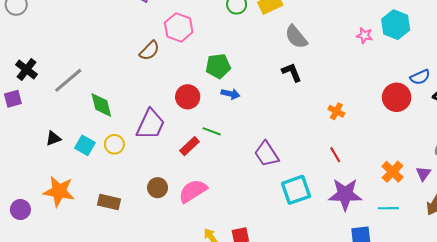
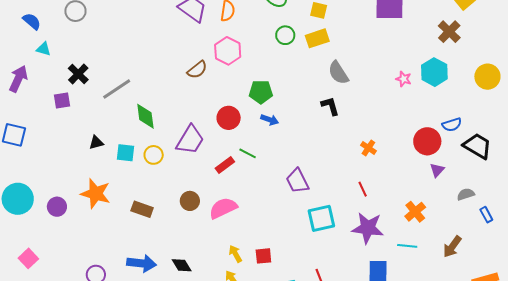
cyan square: (85, 145) -> (125, 153), turned -30
purple triangle: (423, 174) -> (437, 170), moved

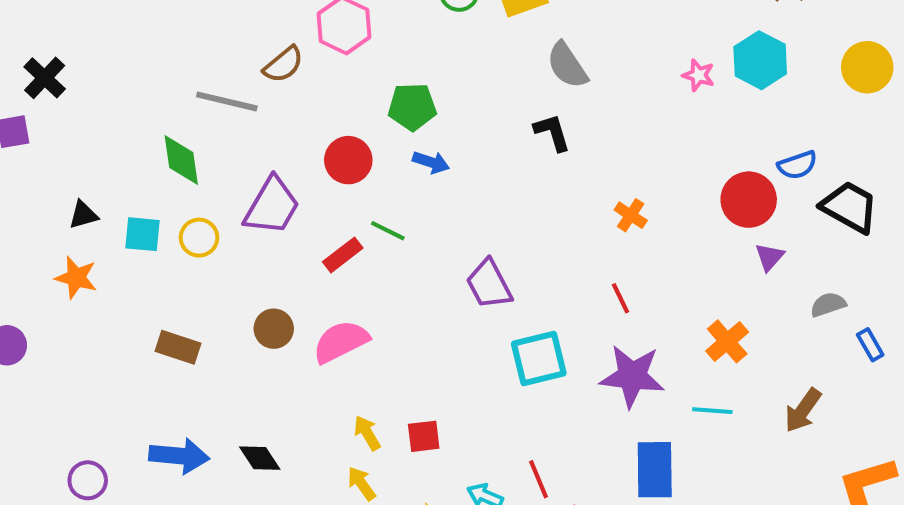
gray line: (117, 89) -> (227, 101), moved, turned 48
orange star: (96, 194) -> (76, 278), moved, size x0.7

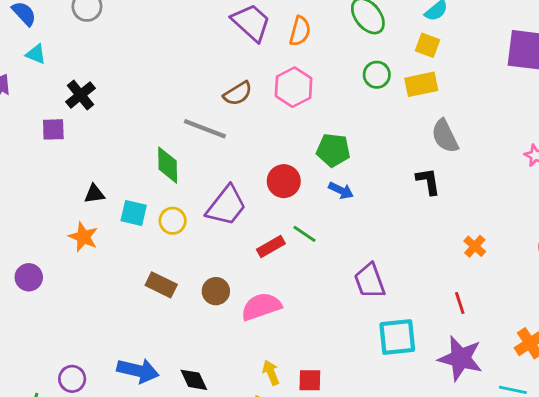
brown semicircle: (283, 65) -> (238, 93), moved
brown rectangle: (178, 347) -> (161, 285), moved

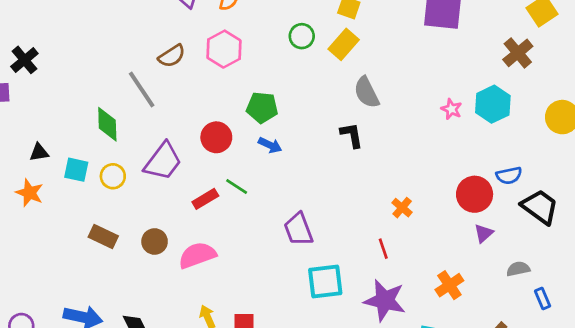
yellow rectangle: (421, 84) -> (344, 44), turned -36
gray line: (205, 129) -> (142, 90), turned 36
orange cross: (475, 246) -> (402, 208), moved

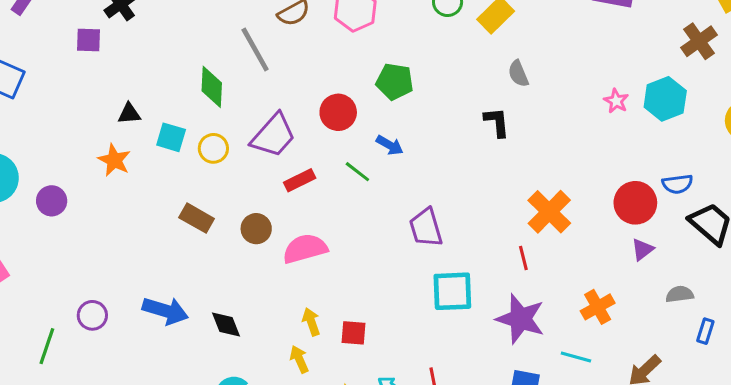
gray semicircle: (367, 92) -> (518, 74), size x0.7
blue arrow: (270, 145) -> (390, 145), moved
red rectangle: (205, 199) -> (300, 180), moved
orange cross: (402, 208) -> (549, 212), size x1.8
blue rectangle: (543, 298) -> (705, 331), turned 36

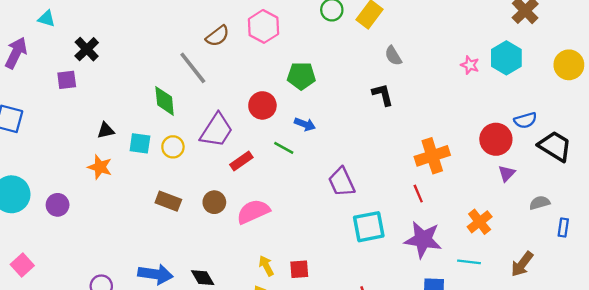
orange cross: (549, 212) -> (432, 156), turned 36

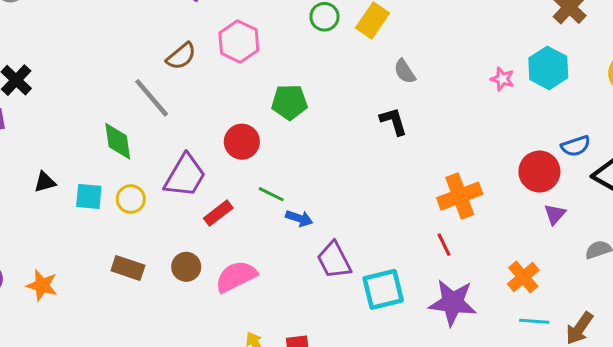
blue arrow: (305, 124) -> (299, 218), moved
orange star: (100, 167) -> (42, 285), moved
purple trapezoid: (342, 182) -> (334, 260), moved
cyan line: (469, 262) -> (534, 321), moved

